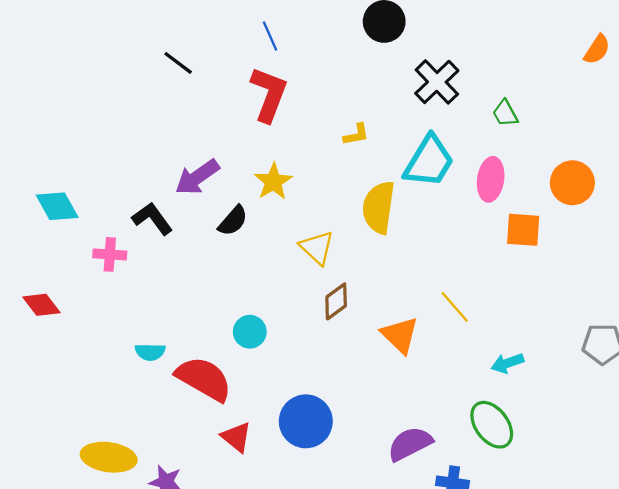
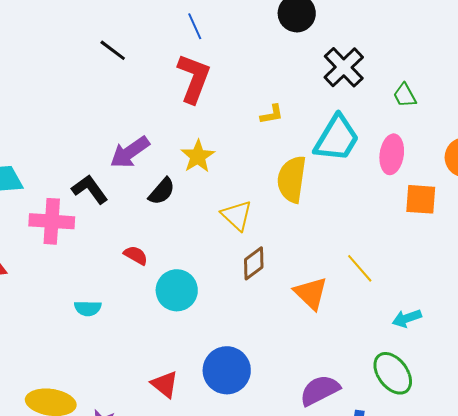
pink cross: (110, 254) -> (52, 221), size x1.5
cyan circle: (250, 332) -> (177, 290), size x1.4
red semicircle: (204, 379) -> (136, 255), moved, size x0.5

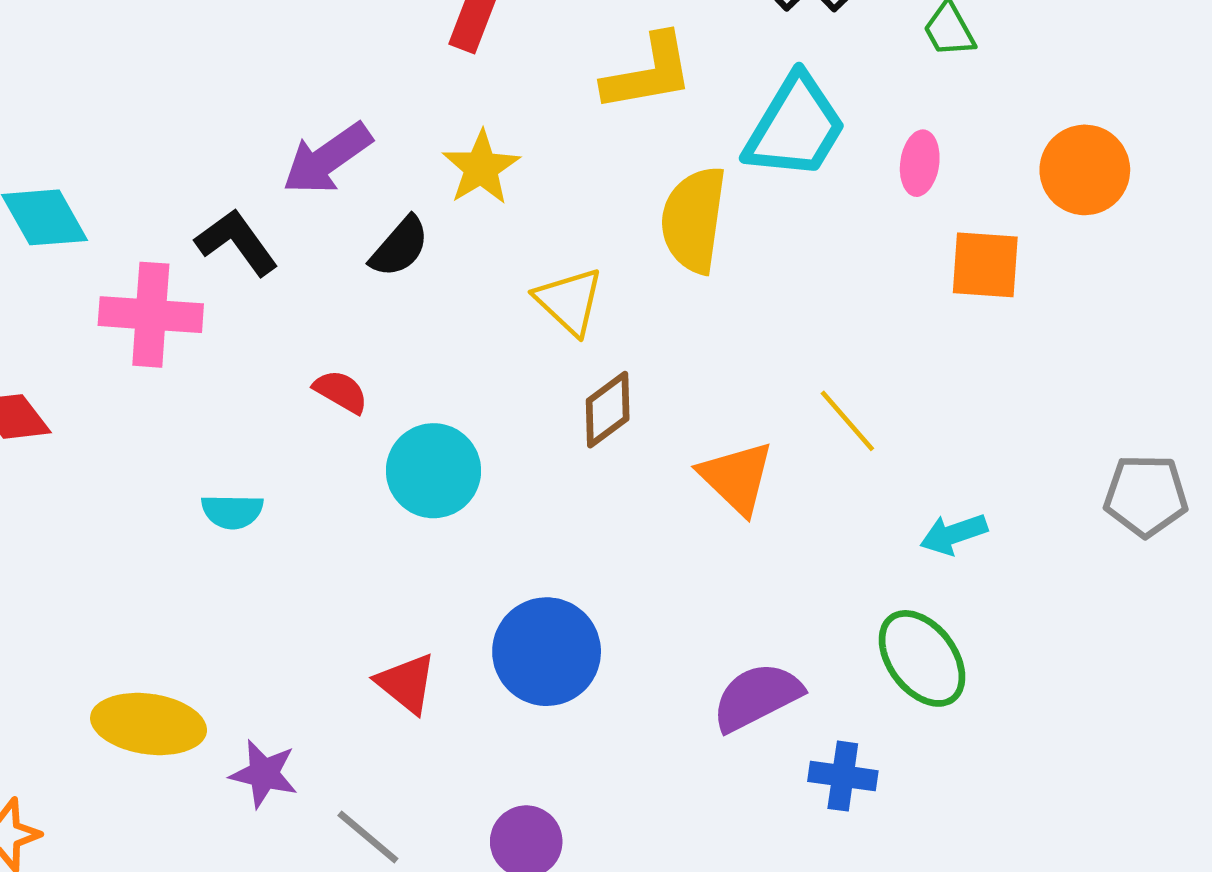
yellow L-shape: (272, 114) -> (648, 73), size x1.8
pink ellipse: (392, 154) -> (920, 163), size x0.7

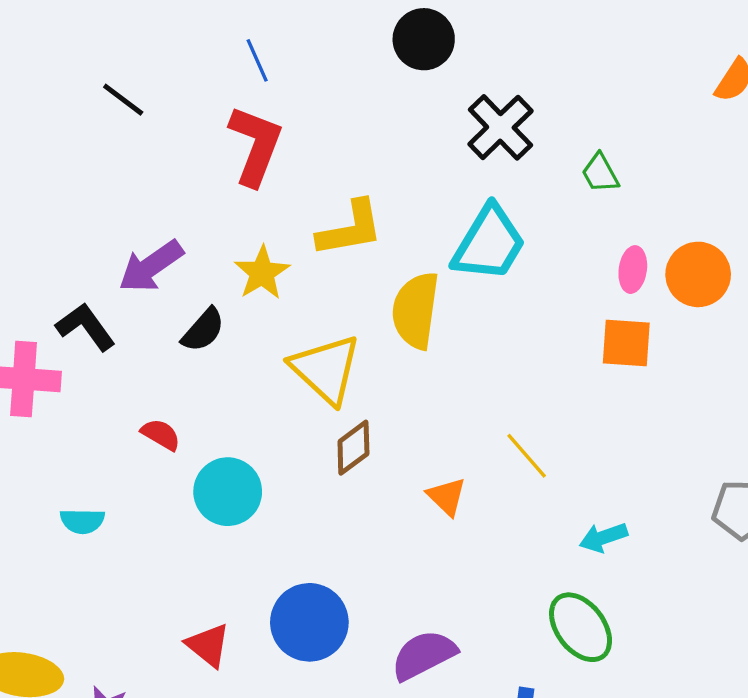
yellow L-shape: (648, 73) -> (350, 229), moved
pink ellipse: (920, 163) -> (633, 270), moved
yellow triangle: (569, 301) -> (326, 369), size x1.4
orange triangle: (737, 477) -> (447, 497), size x0.7
purple semicircle: (757, 697) -> (424, 655), moved

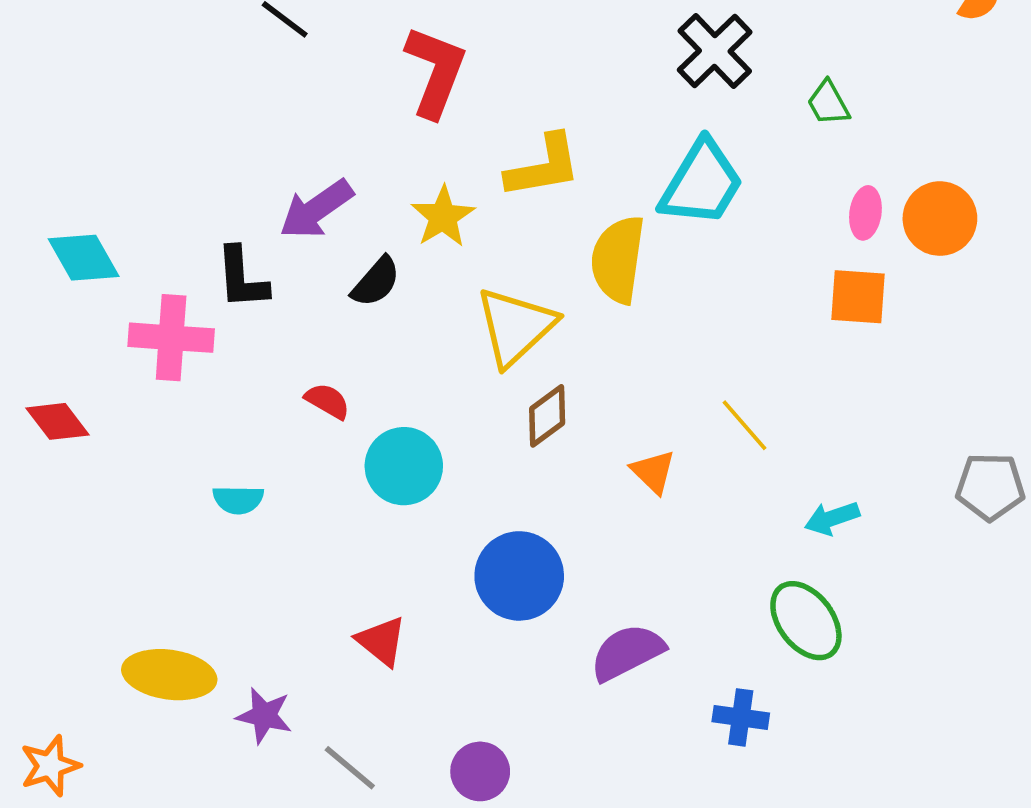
black L-shape: (86, 327) -> (242, 278), turned -148
yellow triangle: (326, 369) -> (516, 327), turned 34
blue circle: (309, 622) -> (519, 576), moved

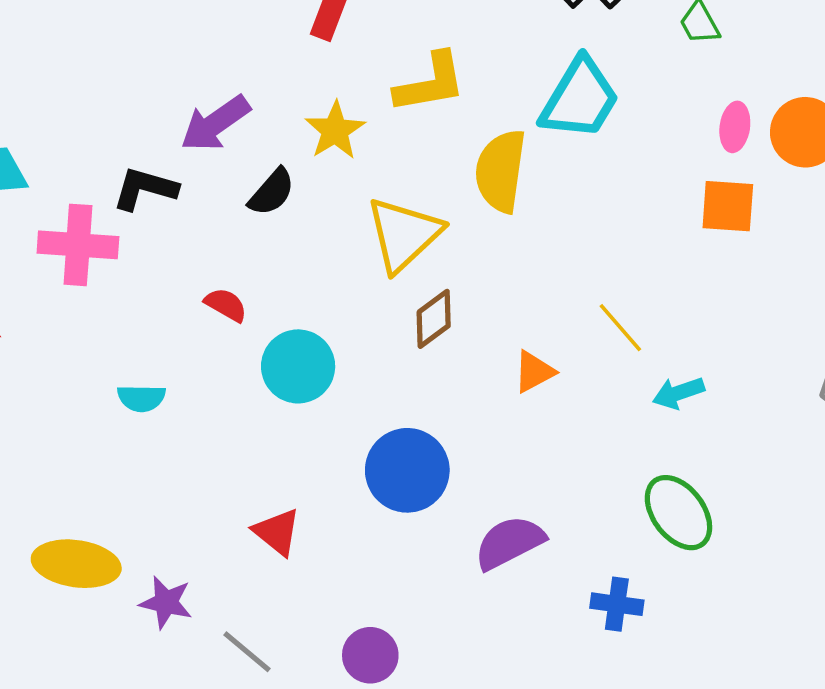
black L-shape: (242, 278) -> (145, 189), turned 110
orange triangle: (653, 472) -> (534, 372), turned 48
cyan arrow: (832, 518) -> (678, 393), moved

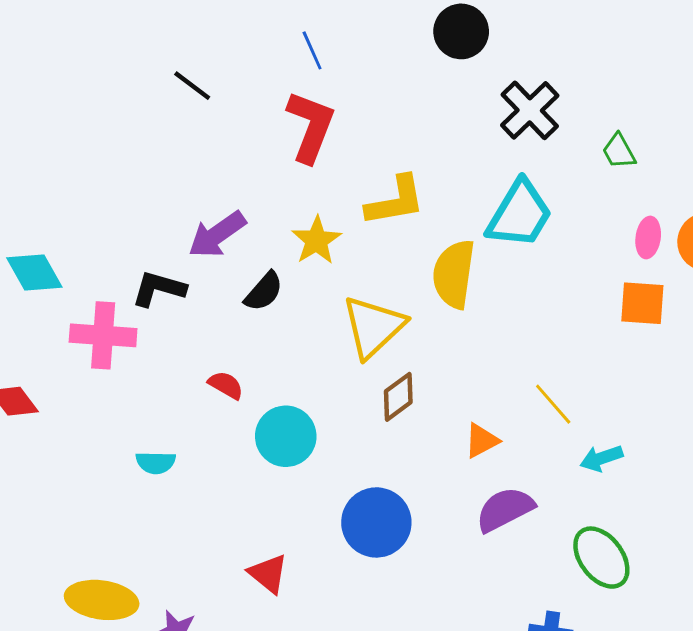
purple semicircle: (509, 543) -> (505, 509), moved

